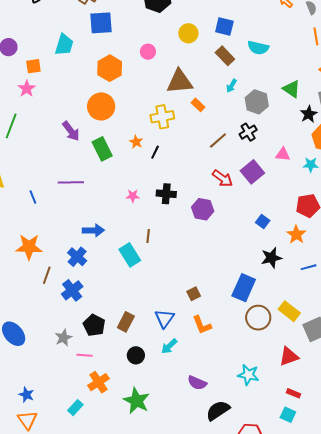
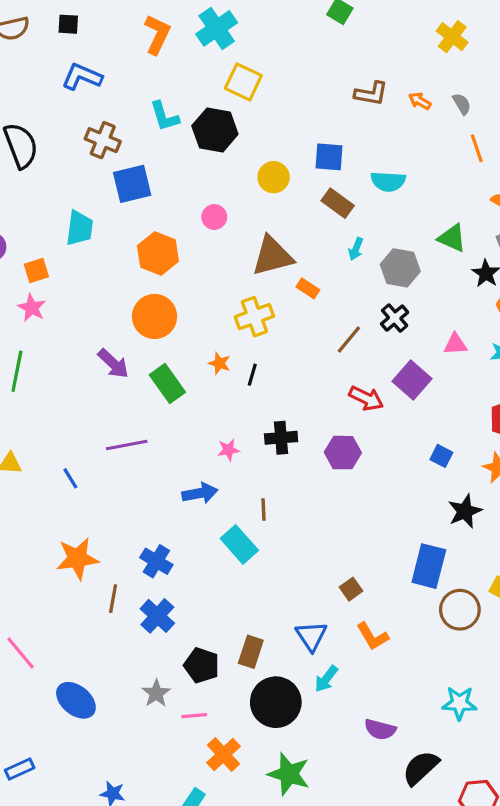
blue arrow: (93, 230) -> (200, 493), moved
black circle: (136, 355) -> (276, 702), size x1.8

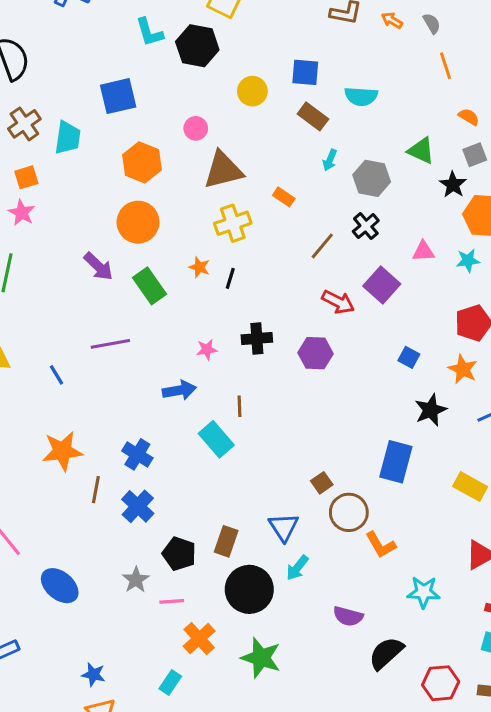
brown cross: (103, 140) -> (24, 124), moved, turned 32
brown triangle: (272, 256) -> (223, 170), moved
brown circle: (460, 610) -> (349, 512), moved
orange L-shape: (373, 636) -> (381, 545), moved

